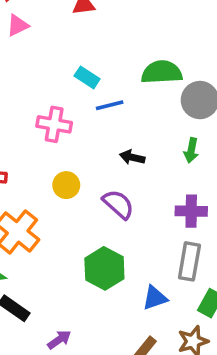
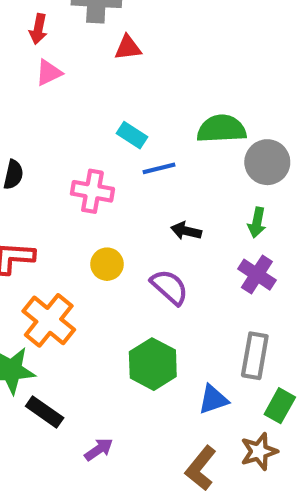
purple cross: (191, 211) -> (257, 275), moved, turned 32

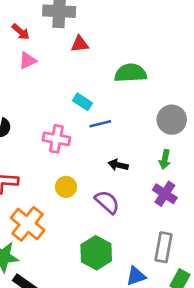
red arrow: (38, 29) -> (21, 32), turned -60
green semicircle: (222, 129) -> (131, 73), moved

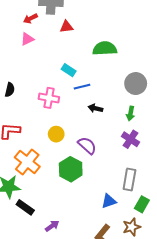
red arrow: (21, 32) -> (30, 18), moved, turned 112
black arrow: (118, 165) -> (95, 108), moved
green hexagon: (96, 253) -> (71, 169), moved

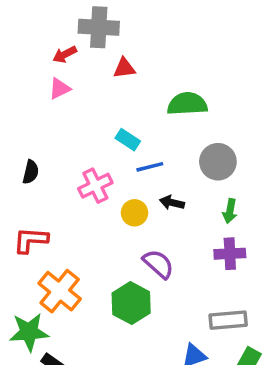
gray circle: (136, 84) -> (218, 162), moved
pink cross: (49, 98) -> (95, 186), turned -36
yellow circle: (56, 134) -> (135, 213), moved
purple cross: (131, 139) -> (230, 254), turned -36
gray rectangle: (129, 180) -> (228, 320), turned 75

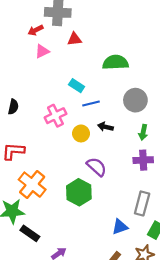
pink triangle: (60, 89) -> (42, 51), moved
gray rectangle: (228, 320) -> (142, 203), turned -70

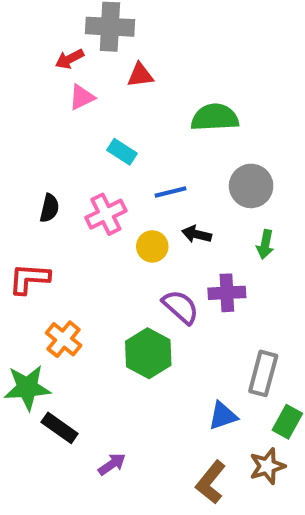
cyan rectangle: (77, 86) -> (122, 152), moved
black semicircle: (13, 107) -> (49, 208), moved
purple cross: (143, 160) -> (227, 293), moved
orange cross: (32, 185) -> (64, 339), size x0.7

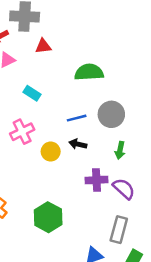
blue line: (170, 192) -> (77, 118), moved
purple semicircle: (181, 307) -> (124, 189), moved

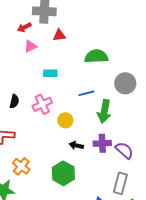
cyan rectangle: (32, 93) -> (50, 73), turned -32
gray circle: (111, 114) -> (125, 83), moved
black arrow: (78, 144) -> (76, 145), moved
green arrow: (120, 150) -> (104, 111), moved, size x1.6

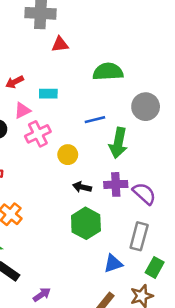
red arrow: (24, 27) -> (15, 82), moved
pink triangle: (30, 46) -> (22, 111), moved
green hexagon: (63, 173) -> (86, 223), moved

